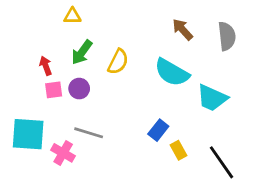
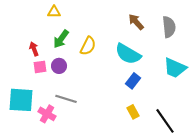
cyan trapezoid: (212, 98) -> (175, 68), moved
blue rectangle: (158, 130) -> (133, 81), moved

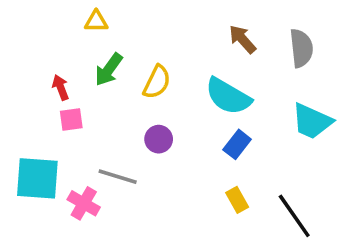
purple circle: (59, 66) -> (159, 139), moved

